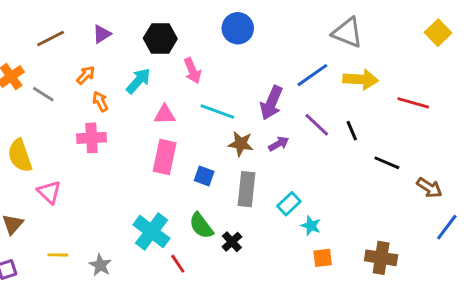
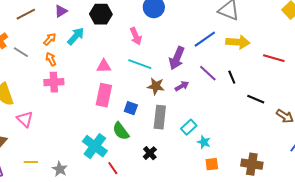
pink arrow: (192, 71) -> (136, 36), moved
cyan arrow: (138, 81) -> (76, 36), moved
orange arrow: (100, 101) -> (51, 59), moved
green semicircle: (201, 226) -> (121, 131), moved

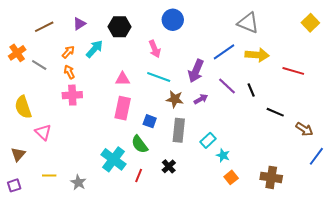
orange square: (212, 164) -> (231, 177), turned -32
red line: (113, 168) -> (139, 175), moved, turned 56

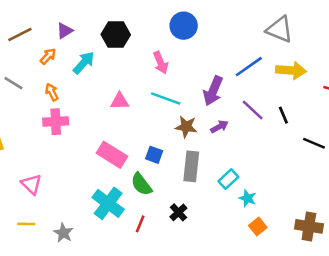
orange arrow: (68, 52) -> (48, 56), moved
pink rectangle: (123, 108) -> (112, 155), moved, turned -70
pink triangle: (43, 132) -> (31, 184), moved

